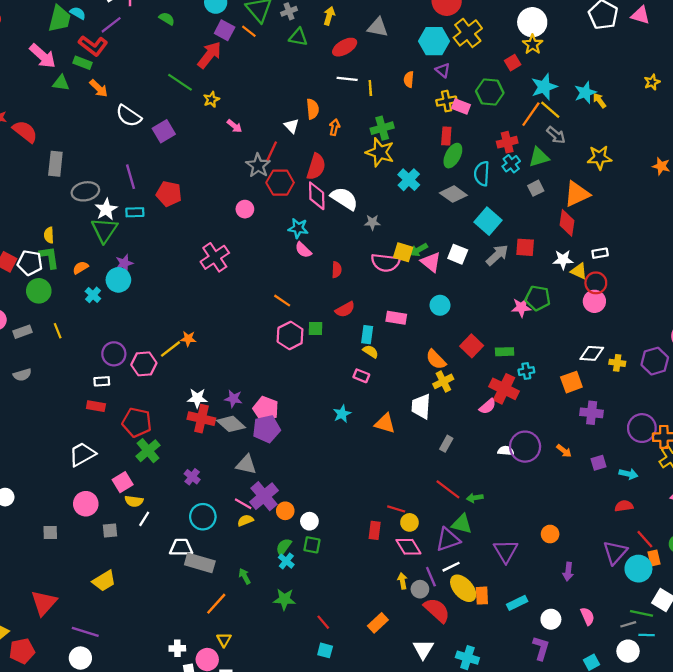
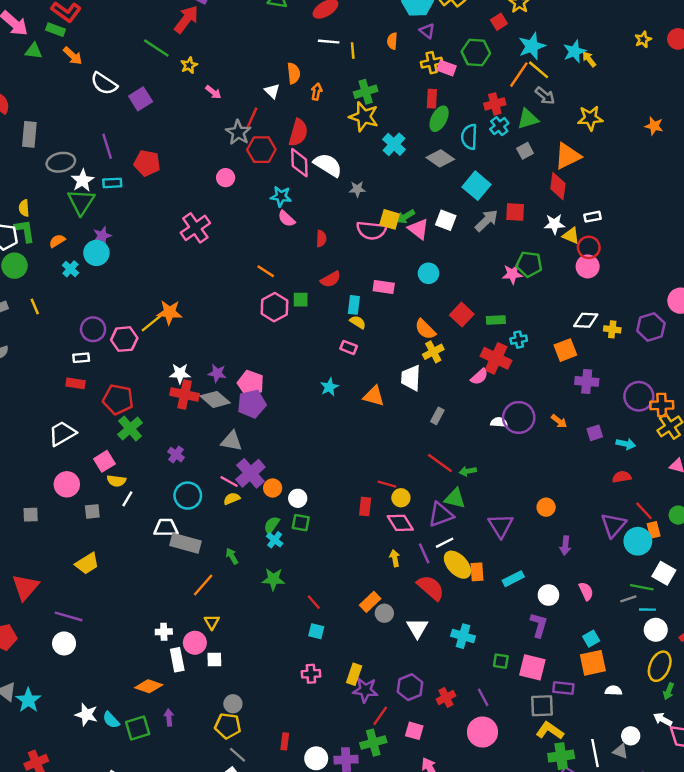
orange star: (188, 339) -> (169, 312), size x1.5
gray circle: (420, 589) -> (384, 613), moved
white circle: (628, 651) -> (656, 630), moved

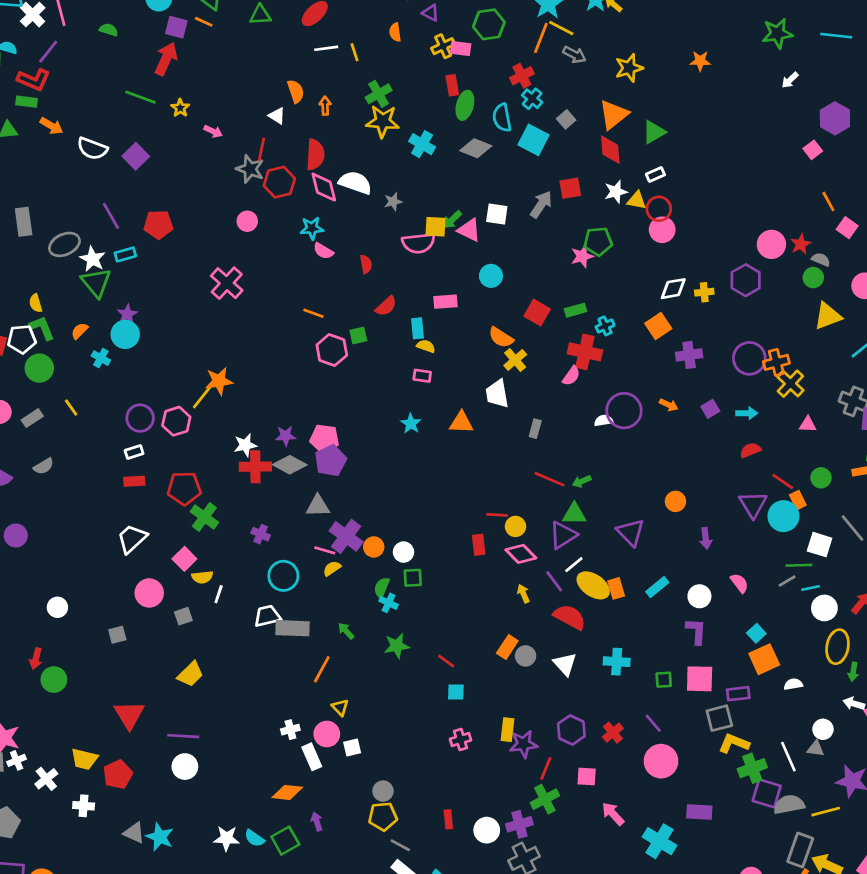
green triangle: (528, 119) -> (654, 132), moved
cyan square: (476, 186) -> (534, 140), moved

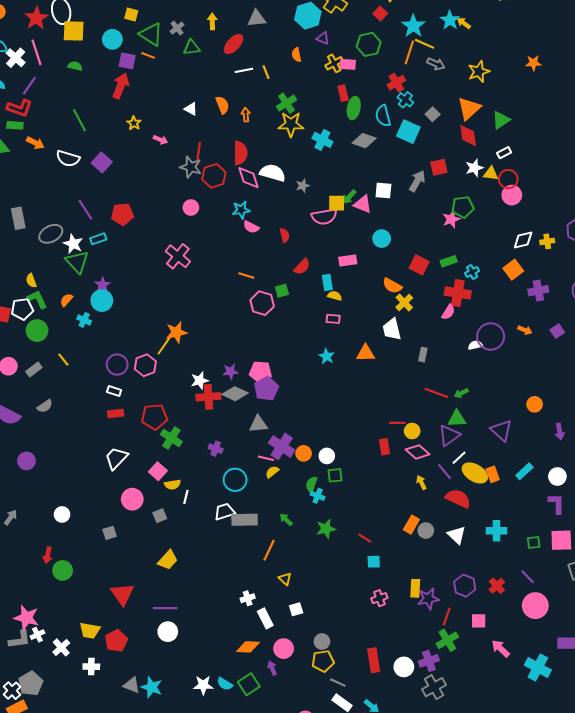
green line: (141, 97) -> (80, 120), moved, turned 45
white triangle: (277, 116) -> (191, 109), moved
white rectangle: (134, 452) -> (114, 391), turned 40
pink circle: (327, 734) -> (284, 649), moved
red rectangle: (448, 819) -> (374, 660), size x1.6

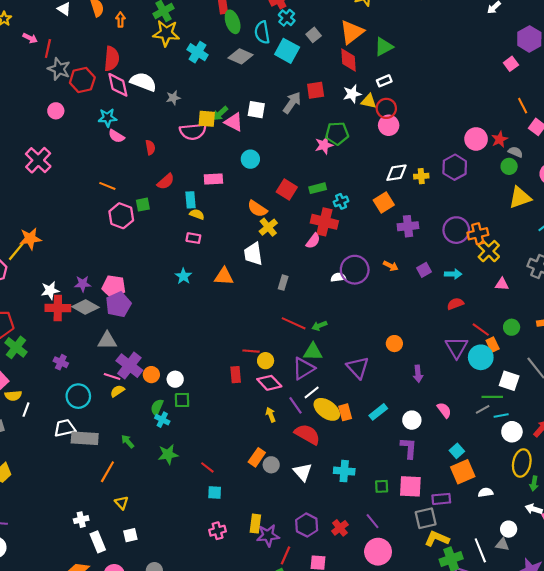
green ellipse: (354, 108) -> (233, 22), turned -35
red line: (199, 151) -> (48, 48), moved

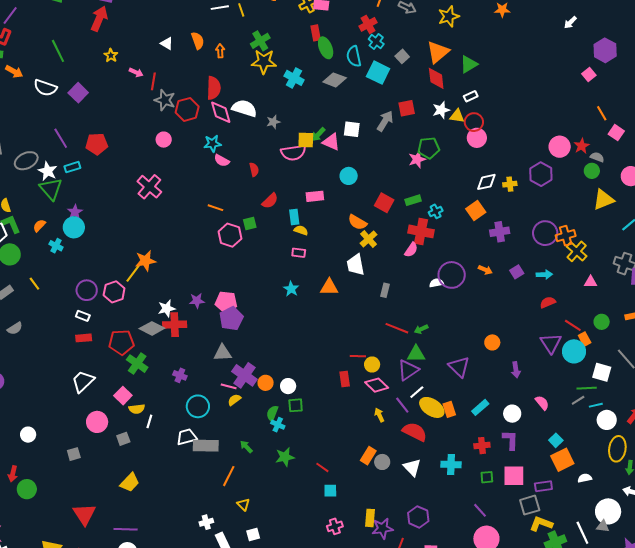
gray diamond: (85, 307) -> (152, 328), moved
red cross: (340, 528) -> (482, 446), moved, turned 35
white circle: (509, 529) -> (608, 511), size x1.6

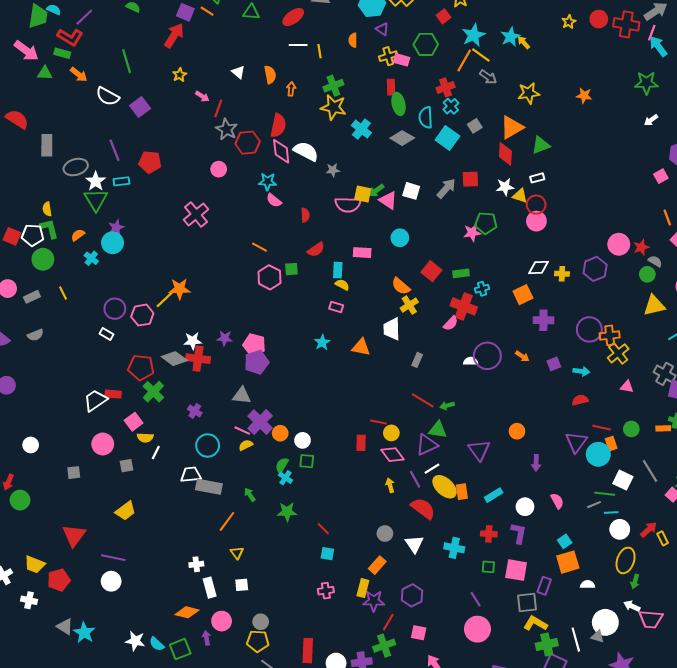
red line: (573, 325) -> (602, 428), turned -30
red rectangle: (84, 338) -> (113, 394), moved
orange rectangle: (368, 456) -> (377, 565), moved
purple rectangle: (543, 486) -> (544, 586), turned -72

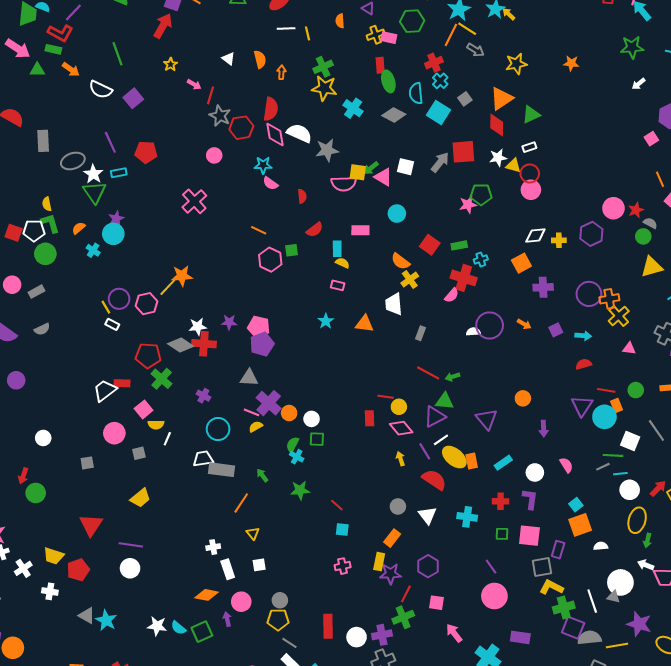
gray star: (333, 170) -> (327, 150), size x1.6
red square: (470, 179) -> (463, 152), size x1.4
yellow line: (63, 293) -> (106, 307), moved

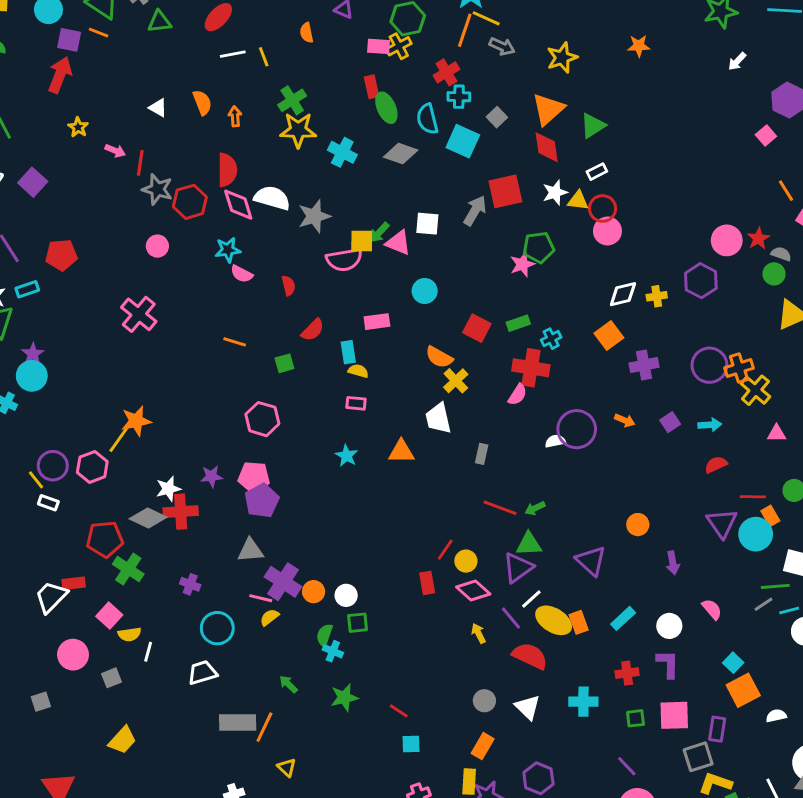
yellow cross: (376, 35) -> (399, 46), moved
cyan cross: (440, 81) -> (459, 97), turned -35
pink hexagon: (270, 260) -> (262, 419), moved
red line: (386, 397) -> (445, 550), turned -56
gray rectangle: (222, 470) -> (238, 723), moved

